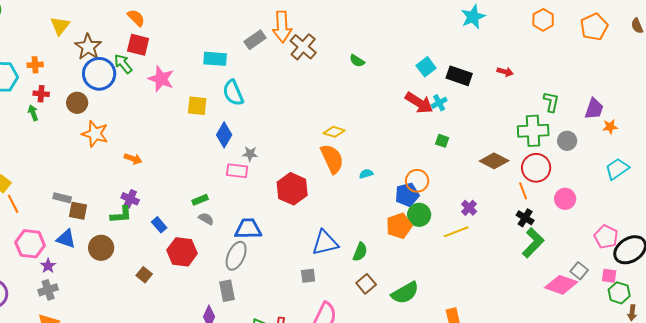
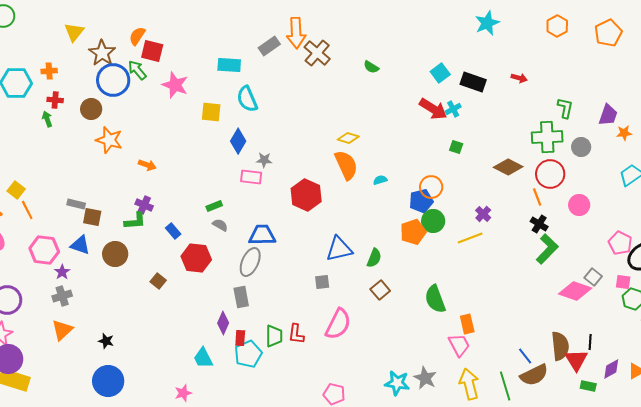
orange semicircle: (136, 18) -> (137, 36), moved, turned -102
green semicircle: (405, 293) -> (435, 299), moved, turned 100

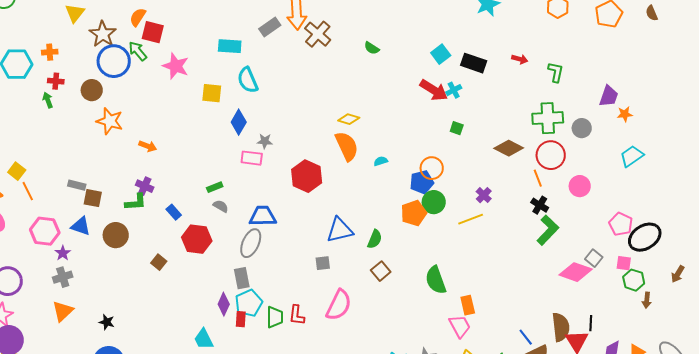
green L-shape: (565, 108) -> (556, 72), moved
cyan pentagon: (248, 354) -> (249, 303), moved

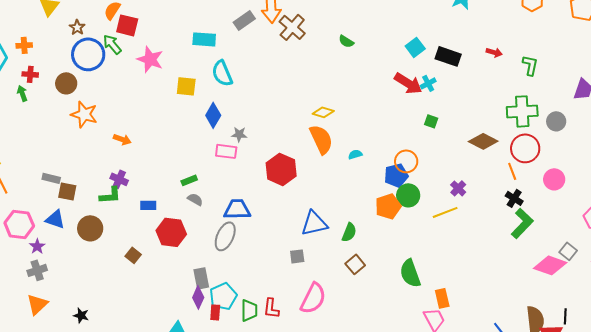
brown star: (103, 34) -> (77, 27), size x0.6
blue rectangle: (174, 212) -> (148, 205), turned -49
gray rectangle: (242, 278) -> (201, 278), moved

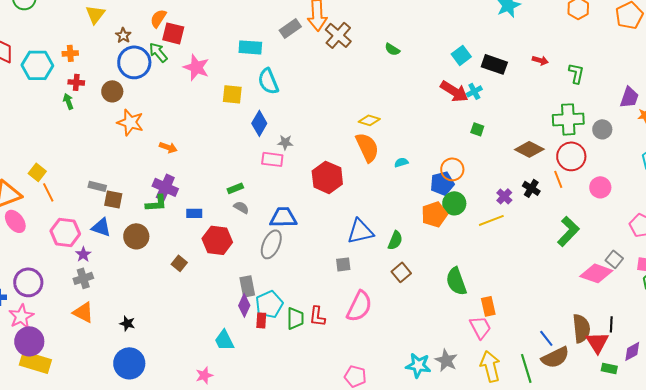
purple cross: (119, 179) -> (165, 187), size x1.4
black cross: (514, 198) -> (531, 188), moved
orange triangle: (37, 304) -> (83, 312), turned -50

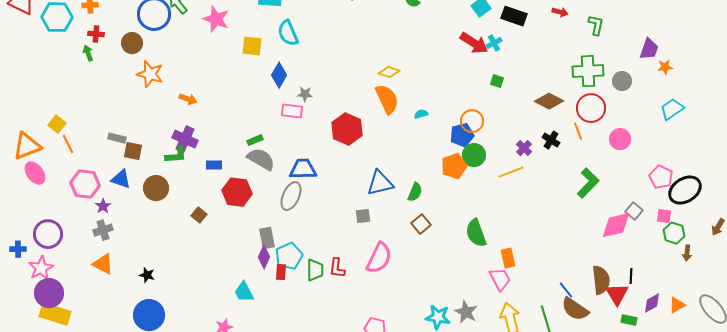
gray semicircle: (241, 207) -> (261, 159), size x1.8
pink diamond: (596, 273) -> (616, 225), turned -32
brown semicircle: (555, 357) -> (575, 309), turned 60

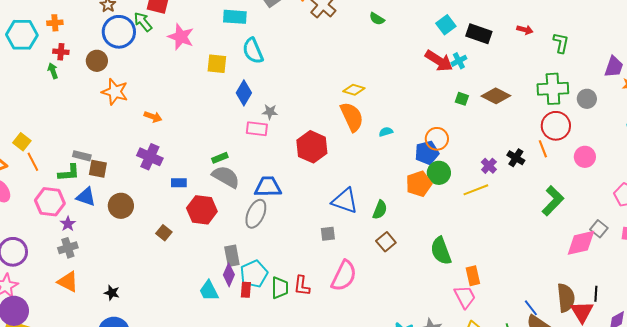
brown diamond: (549, 101) -> (496, 96), moved
green L-shape: (176, 155) -> (69, 173), moved
blue triangle: (380, 183) -> (345, 201), turned 32
cyan trapezoid: (244, 292) -> (209, 291), moved

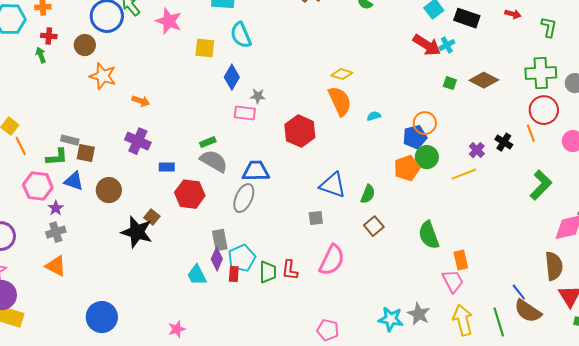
black star: (112, 293) -> (137, 232), moved, size x2.0
brown semicircle: (566, 298) -> (554, 266), moved

